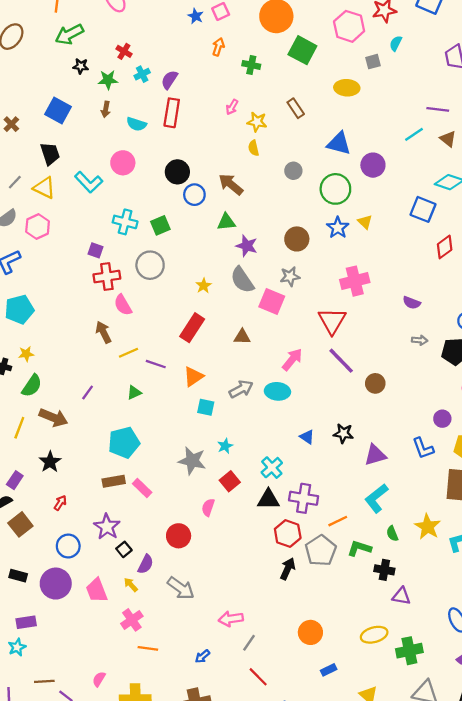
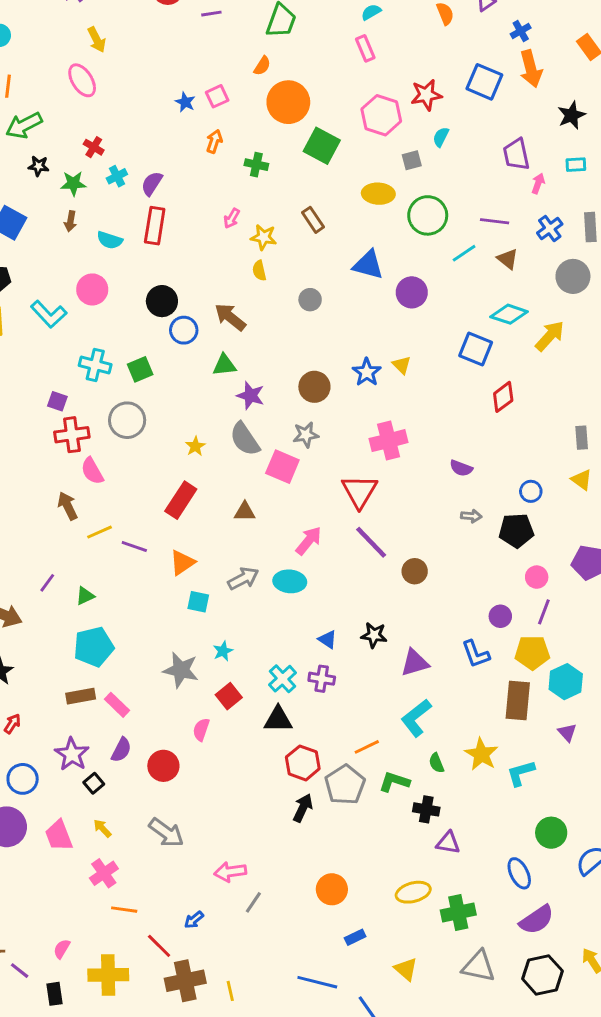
green circle: (335, 189) -> (428, 215), moved
green triangle: (134, 393) -> (85, 596), moved
purple cross: (304, 498) -> (322, 679), moved, size x0.7
purple semicircle: (146, 564) -> (121, 750), moved
red line: (258, 677) -> (159, 946), moved

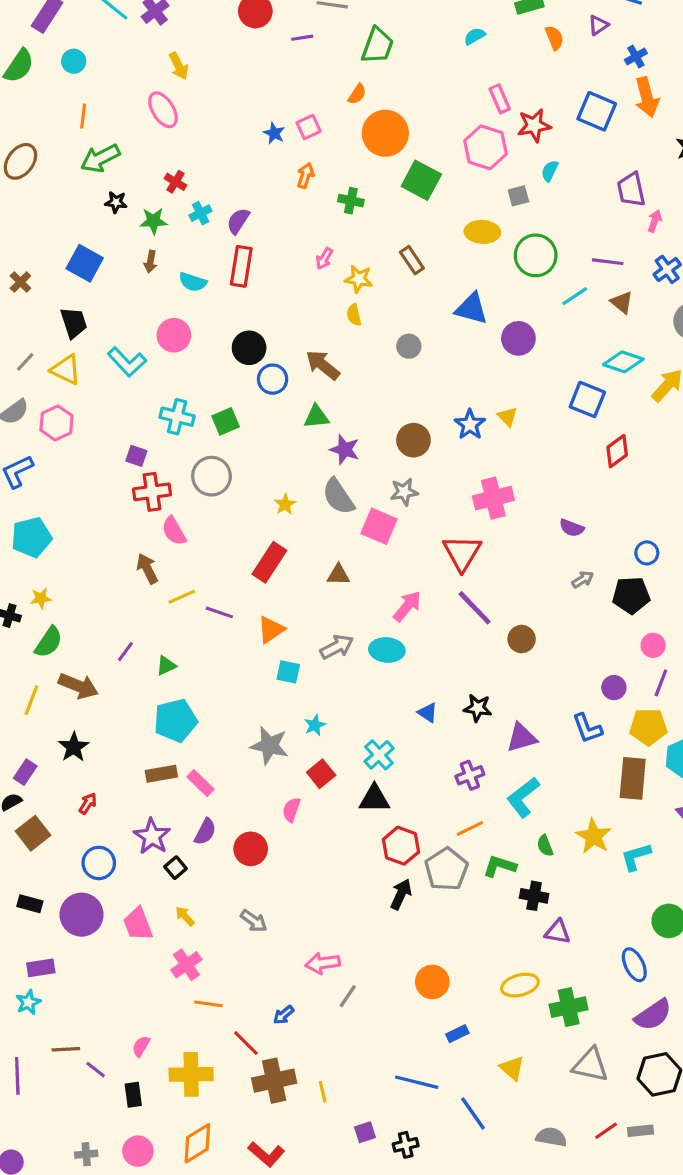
pink rectangle: (365, 48) -> (500, 99), moved
gray arrow: (471, 516) -> (583, 580), turned -36
purple cross: (322, 679) -> (470, 775), moved, turned -30
gray arrow: (166, 833) -> (254, 921), size x0.7

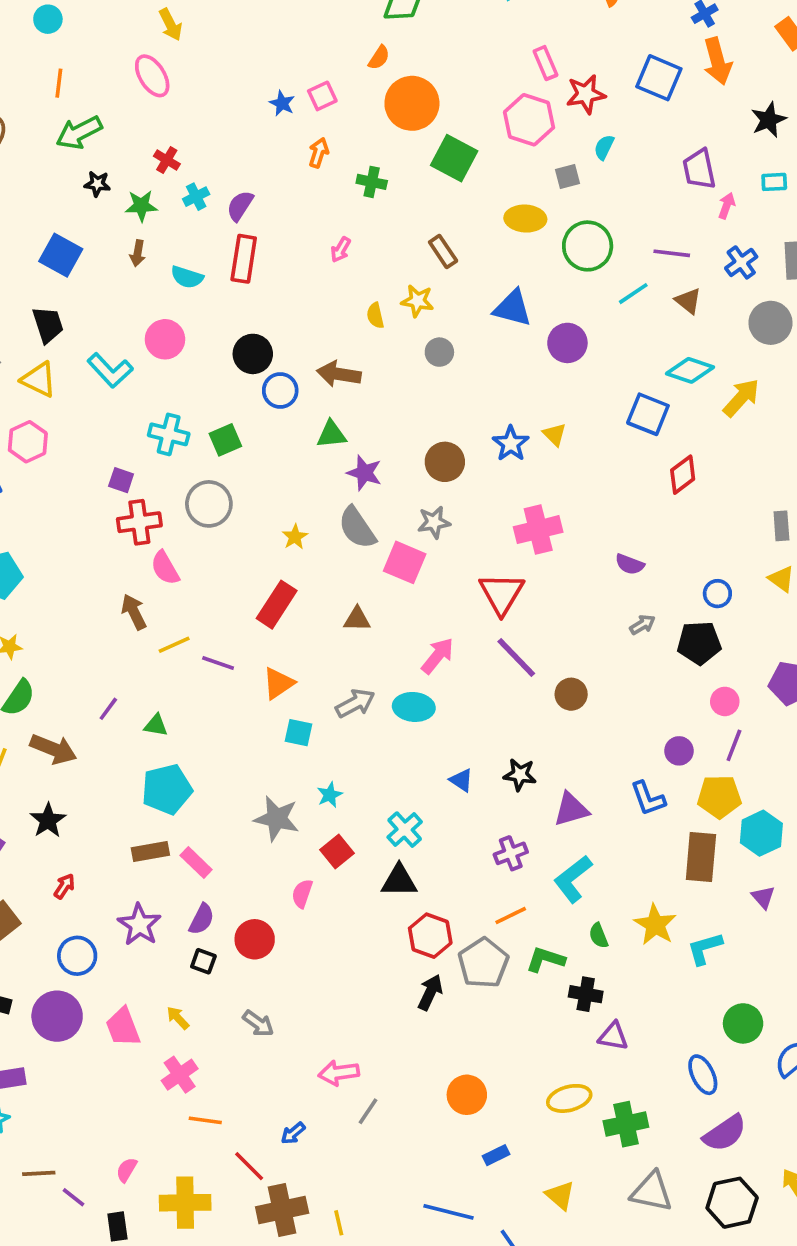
yellow star: (359, 279) -> (417, 301), moved
brown arrow: (323, 365) -> (339, 374), turned -30
green triangle: (166, 666) -> (156, 725), turned 35
black square: (175, 868) -> (203, 961), moved, turned -30

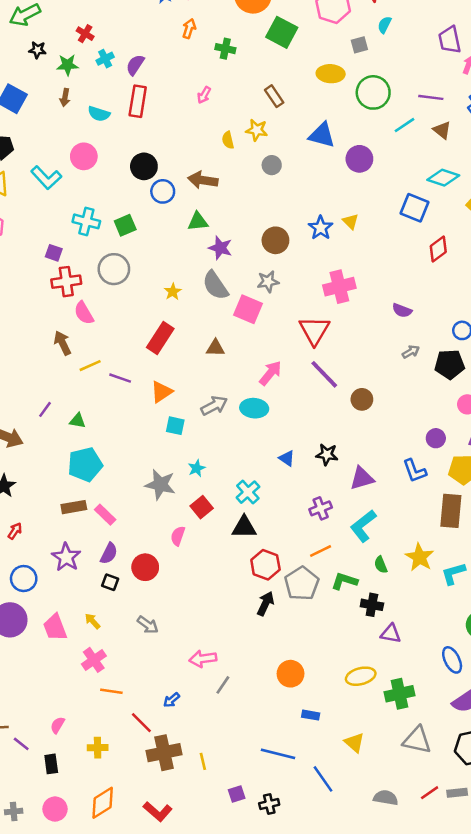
blue rectangle: (496, 1155) -> (311, 715), turned 36
yellow cross: (185, 1203) -> (98, 748), size x0.6

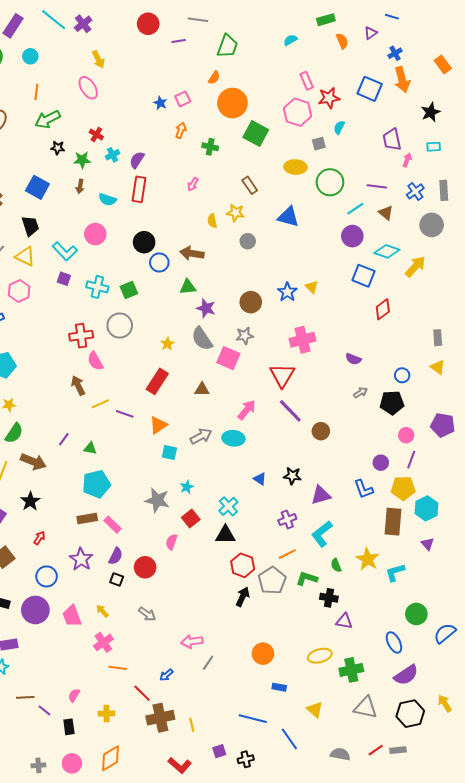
purple circle: (359, 159) -> (352, 236), moved
purple square: (54, 253) -> (64, 279), moved
red L-shape: (158, 812) -> (180, 765), moved

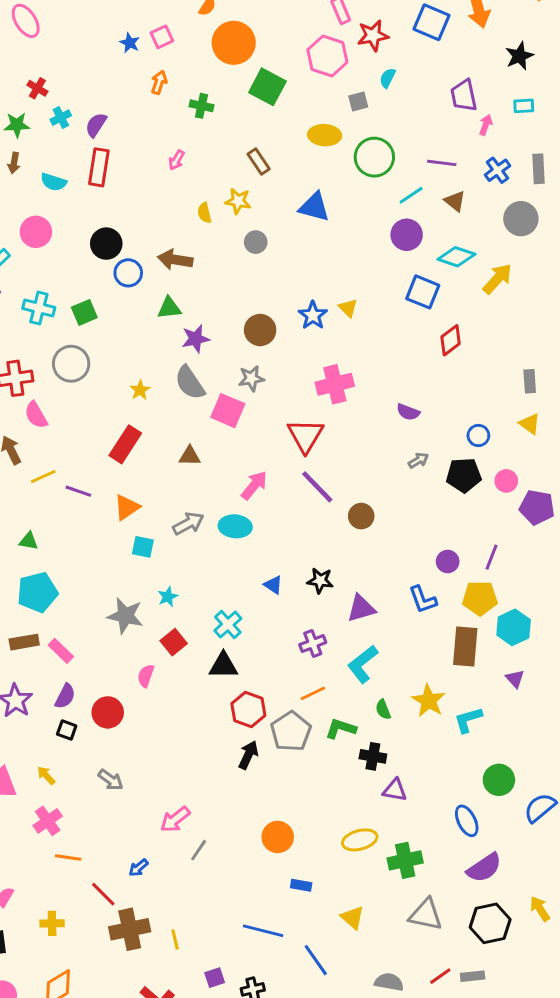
purple star: (206, 308) -> (196, 339), turned -30
pink circle: (406, 435) -> (506, 481), moved
pink arrow: (192, 641) -> (175, 819), turned -30

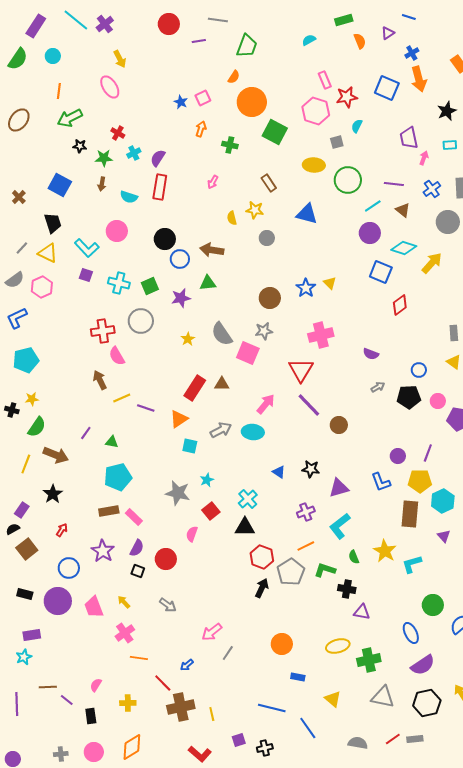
purple star: (196, 339) -> (181, 298), moved
red rectangle: (125, 444) -> (195, 388), moved

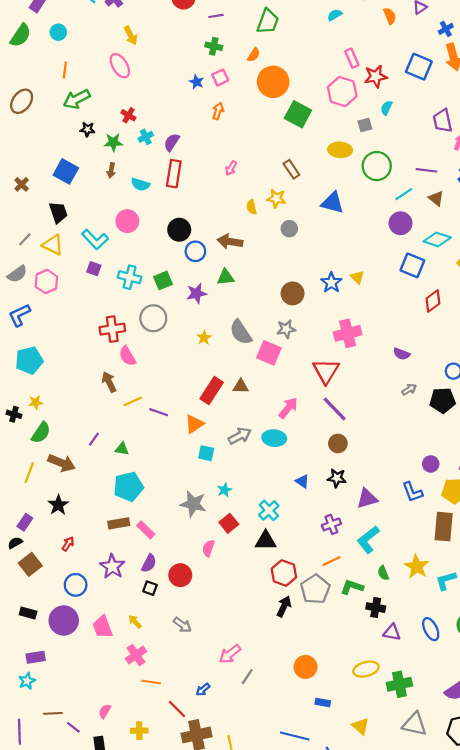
green cross: (230, 145) -> (214, 46), moved
brown circle: (339, 425) -> (338, 443), moved
blue ellipse: (411, 633) -> (431, 629), moved

